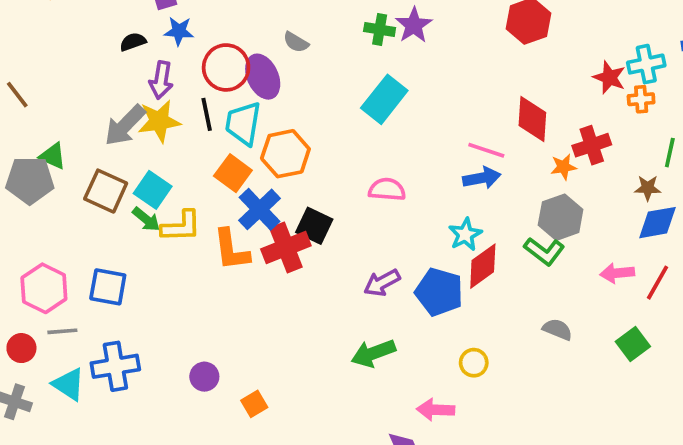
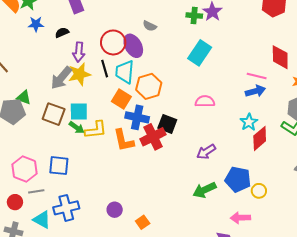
blue star: (179, 31) -> (36, 24), moved
cyan square: (153, 190) -> (79, 111), turned -30
blue cross: (260, 209) -> (137, 117), turned -30
blue pentagon: (439, 292) -> (238, 179), moved

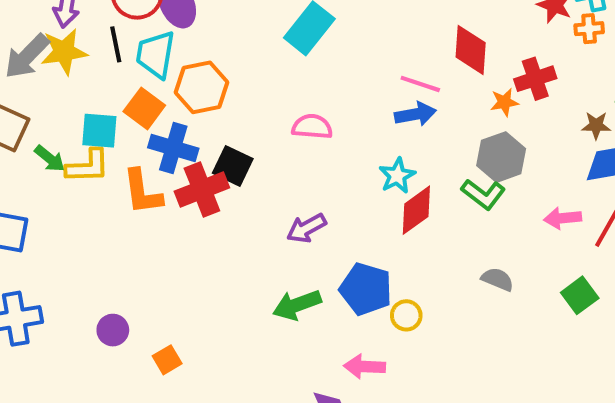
cyan square: (79, 111) -> (99, 131), moved

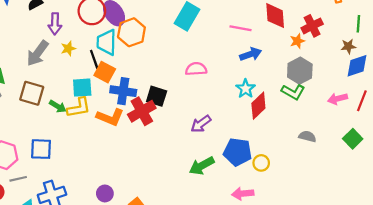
black line: (116, 44) -> (94, 59), moved
yellow star: (64, 52) -> (68, 48), moved, size x0.6
pink line: (420, 84) -> (240, 28), moved
orange hexagon: (202, 87) -> (131, 32), moved
orange L-shape: (142, 192) -> (110, 117), turned -52

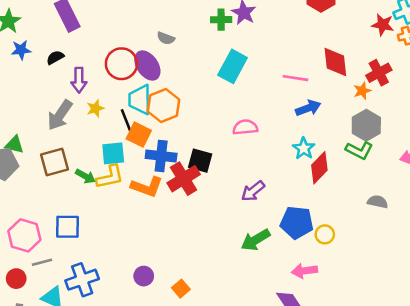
orange hexagon: (131, 32) -> (164, 105), moved
brown square: (32, 93) -> (55, 162), turned -30

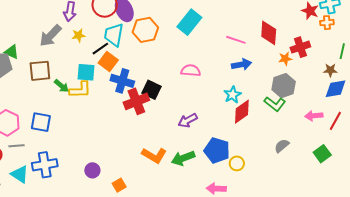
orange hexagon: (164, 105) -> (145, 30), moved
black line: (126, 120) -> (100, 49), turned 66
orange L-shape: (147, 187) -> (154, 155), moved
gray semicircle: (378, 202) -> (282, 146), turned -63

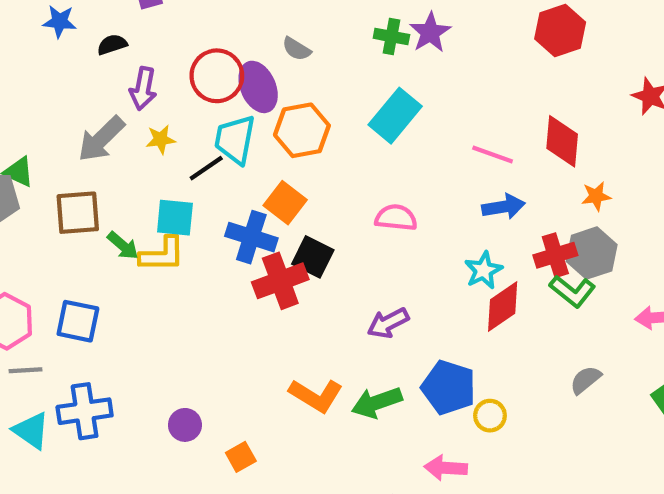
red cross: (300, 47) -> (555, 255), moved
orange square: (108, 61) -> (285, 203), moved

